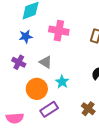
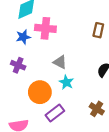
pink cross: (59, 31) -> (45, 28), moved
gray triangle: (46, 62) -> (60, 62), moved

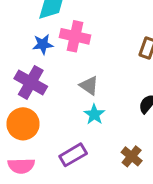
purple cross: (18, 65) -> (31, 82), size x1.5
orange circle: (40, 92) -> (23, 124), moved

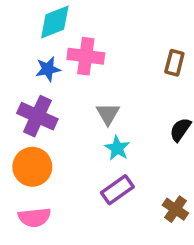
gray triangle: (89, 86) -> (108, 114), turned 30
purple rectangle: (73, 155) -> (117, 190), moved
brown cross: (132, 156) -> (175, 209), moved

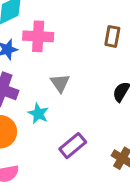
cyan star: (117, 148) -> (38, 114), moved

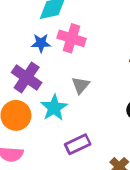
cyan star: (38, 114) -> (54, 108), size x1.4

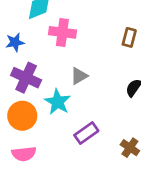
blue star: (41, 43) -> (15, 42), moved
gray triangle: (81, 85) -> (79, 76), turned 30

